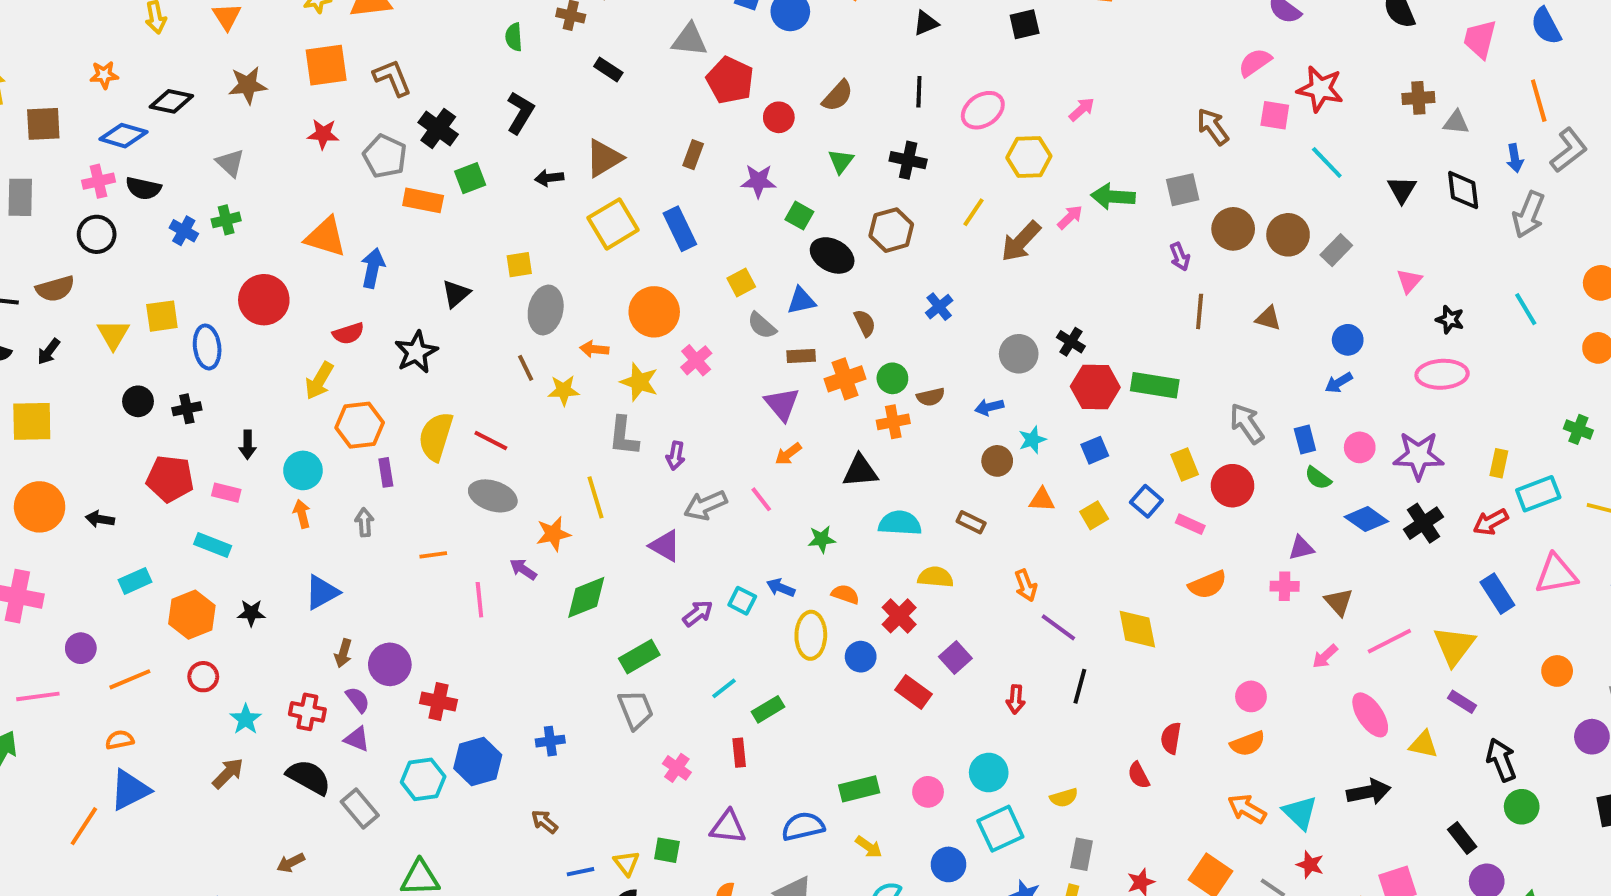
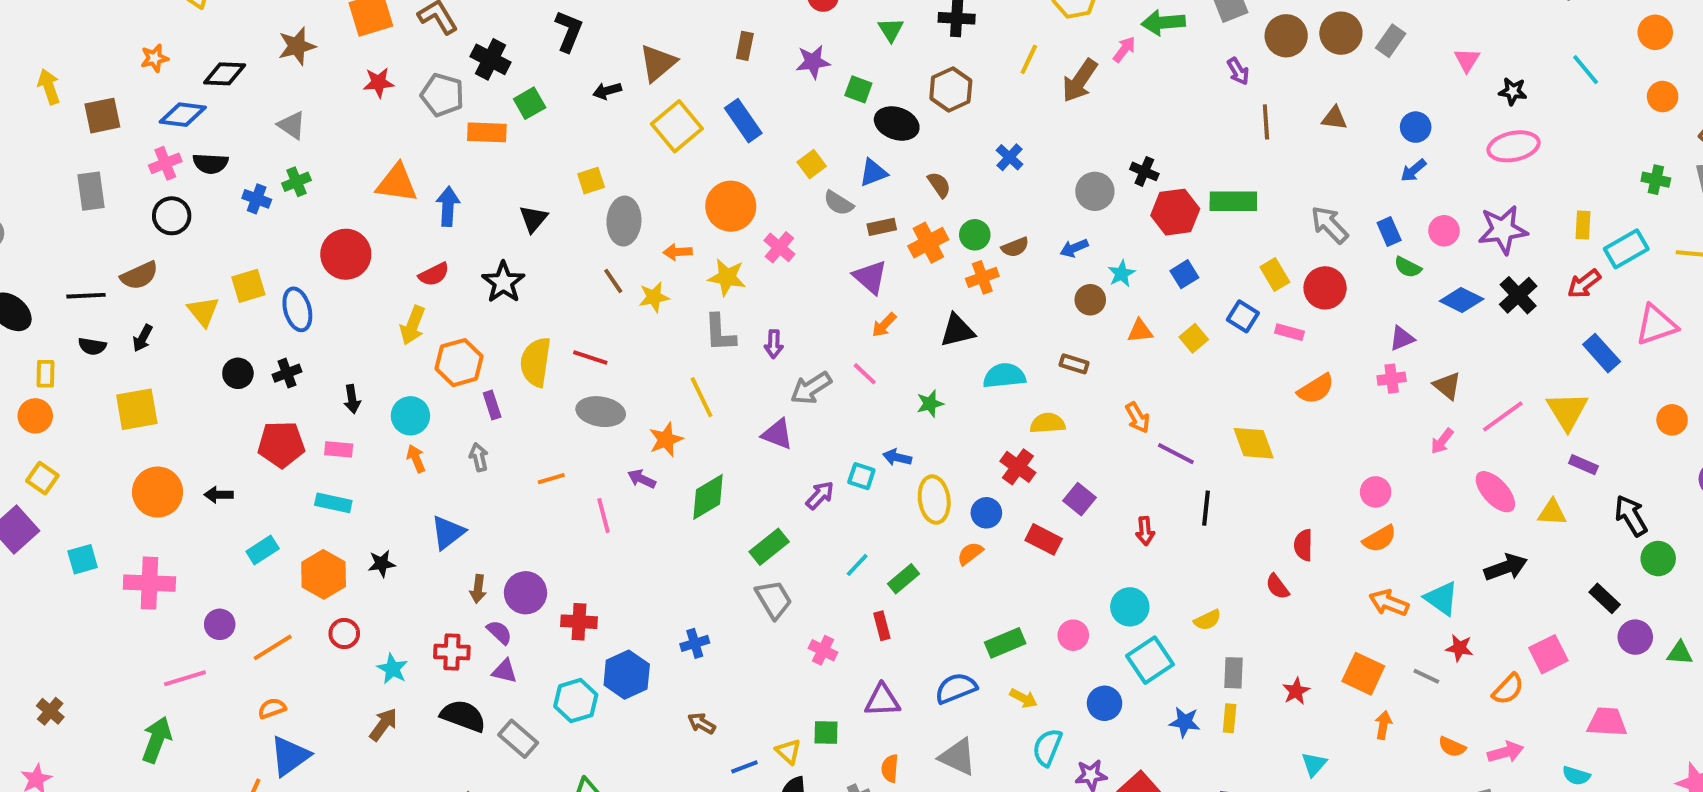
orange semicircle: (845, 594) -> (970, 553), moved, turned -48

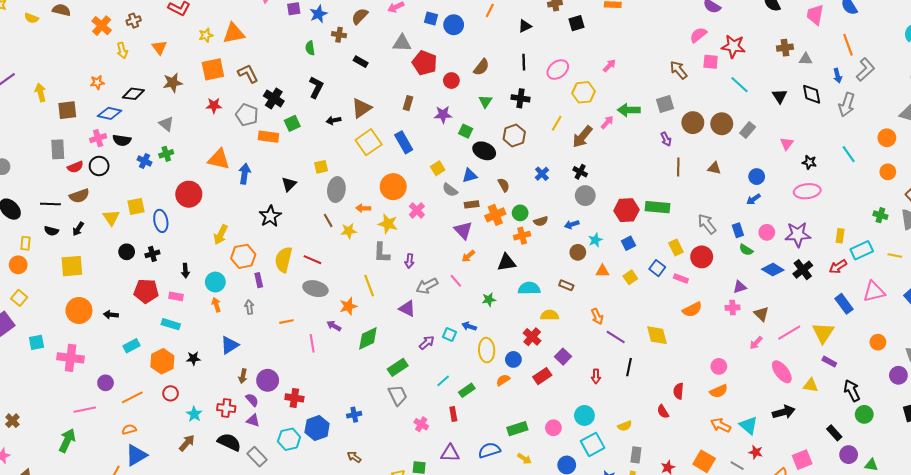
black cross: (1144, 171) -> (580, 172), moved
red semicircle: (434, 274) -> (75, 167), moved
red rectangle: (1044, 539) -> (542, 376), turned -66

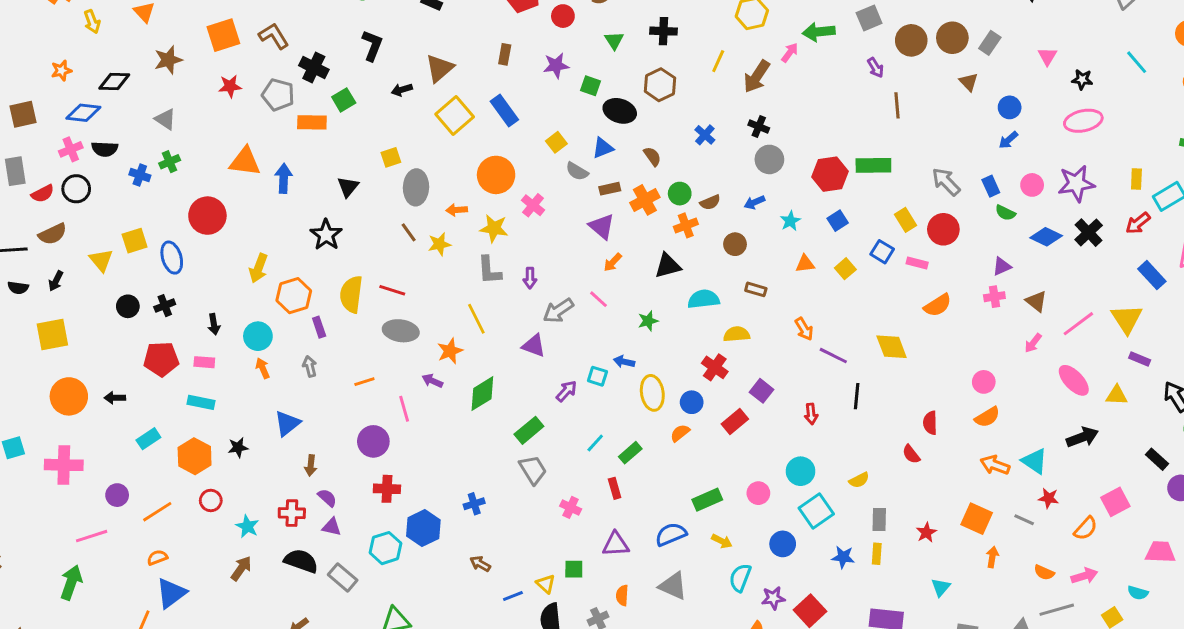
brown triangle: (714, 168) -> (969, 82), moved, turned 40
brown circle: (578, 252) -> (735, 244), moved
purple circle: (268, 380) -> (373, 441), moved

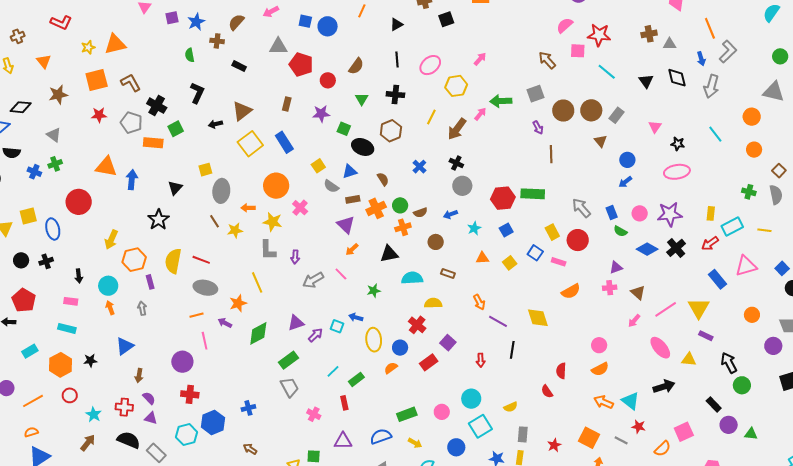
purple triangle: (534, 346) -> (296, 323), moved, turned -42
red pentagon: (161, 359) -> (24, 300), moved, turned 30
orange line: (364, 382) -> (196, 315), moved

